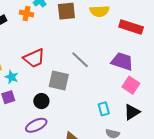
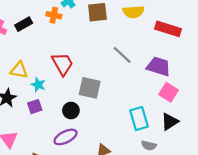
red trapezoid: (34, 58) -> (62, 64), turned -95
gray line: (80, 60) -> (122, 55), moved
cyan rectangle: (104, 109) -> (139, 119), size x1.5

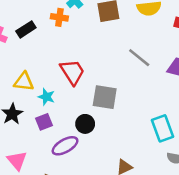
purple ellipse: (66, 137) -> (65, 146), moved

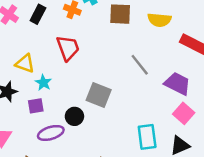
black rectangle: (26, 29) -> (38, 14), turned -42
red trapezoid: (72, 72) -> (68, 48), moved

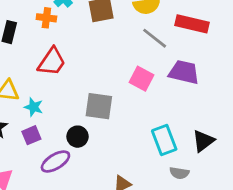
red trapezoid: (68, 48) -> (52, 62), turned 68
gray line: (140, 65) -> (155, 38), moved
pink square: (184, 113) -> (141, 79), moved

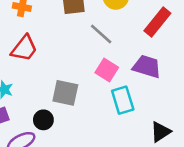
red rectangle: (192, 24) -> (157, 22), turned -68
gray line: (155, 38) -> (101, 34), moved
cyan rectangle: (164, 140) -> (123, 100), moved

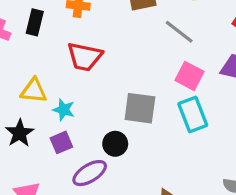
red trapezoid: (24, 48) -> (85, 57), turned 68
cyan rectangle: (123, 100) -> (193, 114), moved

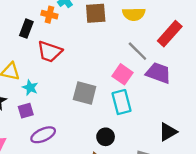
black rectangle: (35, 22) -> (26, 29), moved
gray line: (179, 32) -> (137, 51), moved
black circle: (115, 144) -> (106, 137), moved

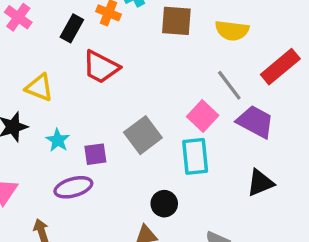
cyan star: (30, 88) -> (58, 140), moved
gray square: (85, 93) -> (143, 135), turned 30
purple square: (26, 111) -> (95, 154), moved
black triangle: (168, 132) -> (260, 183), moved

